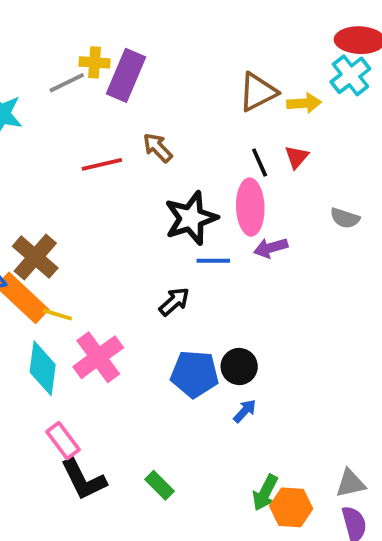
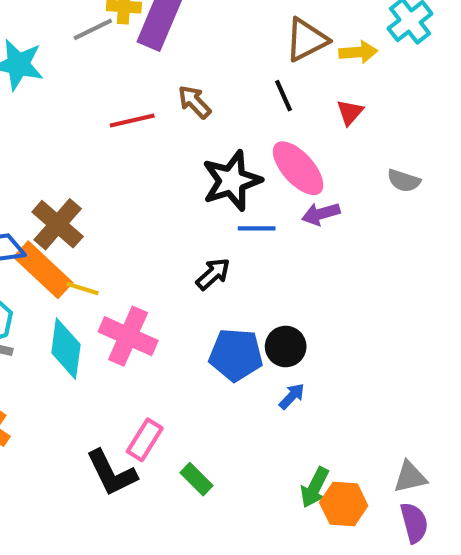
black line: (260, 163) -> (284, 96), moved
pink ellipse: (250, 207) -> (298, 168), turned -40
pink cross: (98, 357) -> (128, 336), turned -30
pink rectangle: (63, 441) -> (145, 440), moved, turned 69

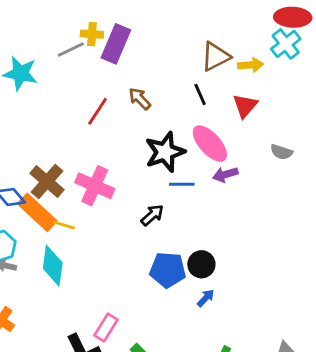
red triangle: (350, 112) -> (245, 106), size x1.4
red line: (132, 121) -> (98, 111), turned -44
pink cross: (128, 336) -> (95, 186), moved

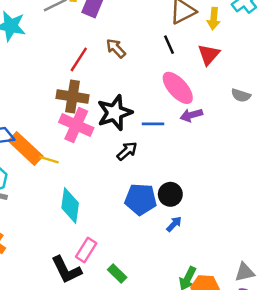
yellow arrow: (251, 65) -> (214, 19), turned 100
black star: (165, 152) -> (115, 113), moved
brown cross: (47, 181) -> (73, 97), moved, turned -32
cyan diamond: (53, 266) -> (70, 205), moved

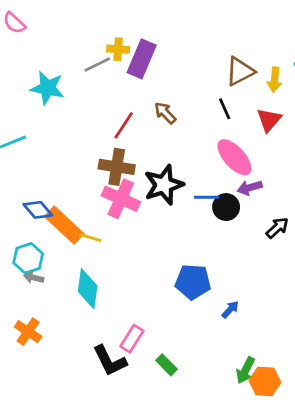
black arrow: (127, 151) -> (277, 228), moved
black circle: (170, 194) -> (226, 207), moved
cyan diamond: (70, 205) -> (88, 289), moved

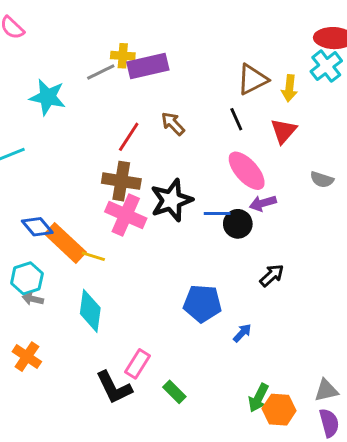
purple rectangle: (142, 59) -> (148, 66), turned 54
black arrow: (277, 228) -> (272, 275), moved

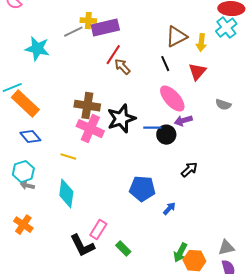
red line: (129, 137) -> (113, 55), moved
orange rectangle: (65, 243) -> (25, 104), moved

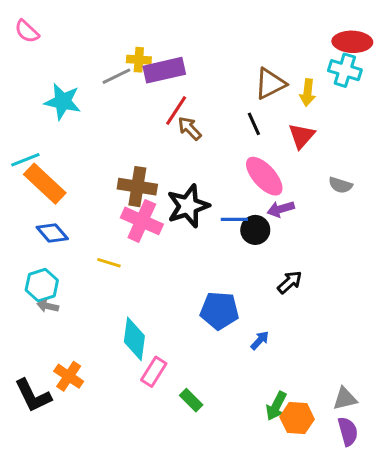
cyan cross: (226, 28) -> (345, 70), turned -35
cyan diamond: (66, 194) -> (134, 339), moved
orange cross: (23, 225) -> (69, 376), moved
black L-shape: (82, 246) -> (33, 396), moved

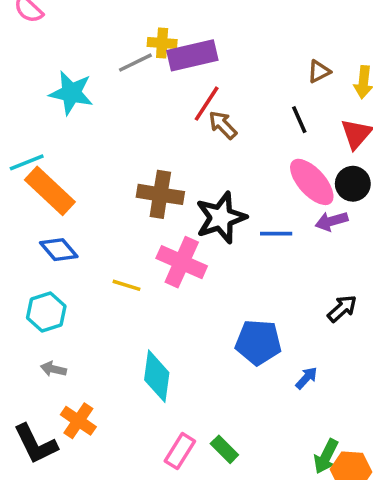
brown triangle: (270, 84) -> (319, 71), size x0.6
pink cross: (142, 221) -> (182, 262), moved
black circle: (255, 230) -> (353, 184), moved
gray arrow: (48, 306) -> (53, 369), moved
pink rectangle: (154, 372) -> (180, 451), moved

